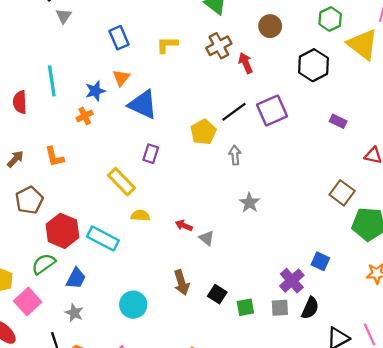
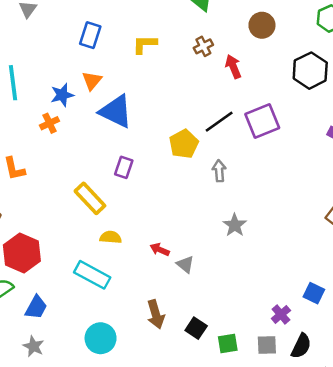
blue rectangle: (119, 38) -> (90, 35), turned 40
brown cross: (219, 46) -> (203, 46), size x0.7
cyan rectangle: (103, 238) -> (92, 275), moved
purple cross: (292, 281) -> (281, 314), size x0.7

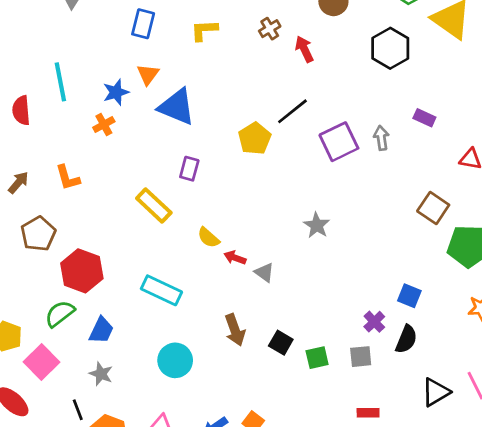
purple square: (262, 121) -> (339, 142), moved
gray arrow: (219, 171) -> (381, 138), moved
yellow semicircle: (111, 237) -> (208, 238), moved, turned -140
black semicircle: (301, 346) -> (406, 339), moved

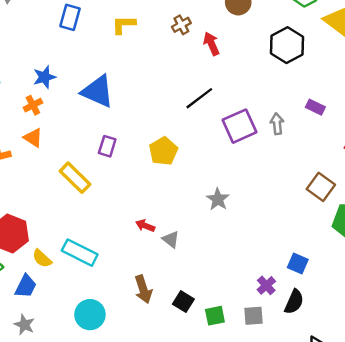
orange triangle: (148, 74) -> (33, 138), moved, turned -35
yellow pentagon: (255, 138) -> (163, 151), moved
yellow semicircle: (208, 238) -> (42, 258), moved

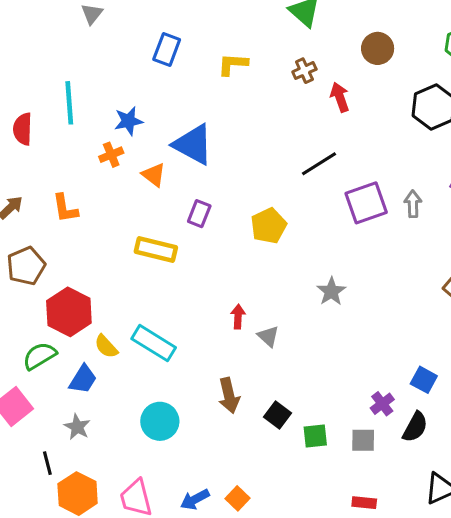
orange triangle: (33, 138) -> (154, 175), moved
yellow rectangle: (75, 178) -> (156, 249), turned -36
red arrow: (145, 226) -> (238, 317), turned 66

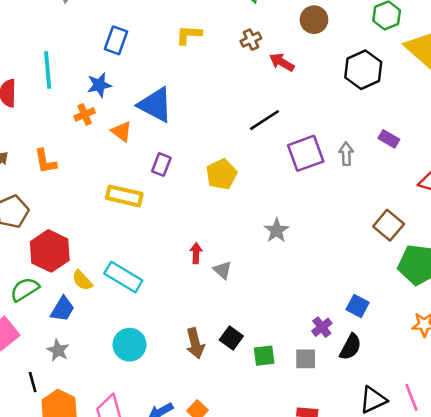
blue rectangle: (167, 50) -> (116, 40), moved
red arrow: (340, 97) -> (282, 62), turned -40
brown arrow: (229, 395) -> (195, 343), moved

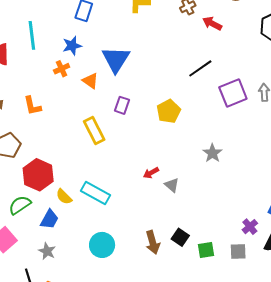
blue triangle: (155, 105) -> (116, 59), turned 36
yellow rectangle: (124, 196) -> (94, 130), turned 52
red arrow: (196, 253) -> (151, 173), turned -119

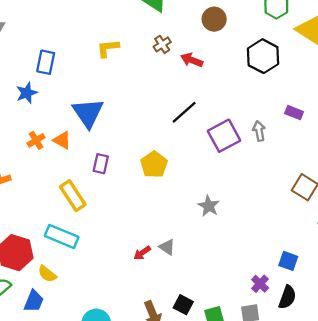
blue star: (72, 46) -> (27, 93), moved
orange cross: (62, 69) -> (36, 140), moved
red arrow: (151, 173) -> (142, 253), moved
cyan rectangle: (96, 193) -> (62, 236), moved

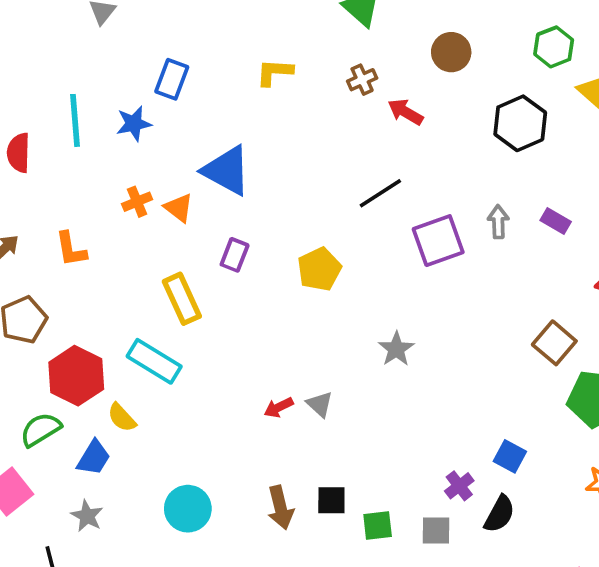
blue triangle: (88, 113) -> (227, 171), turned -36
gray arrow: (259, 131) -> (498, 222), moved
black square: (183, 305) -> (331, 500), turned -36

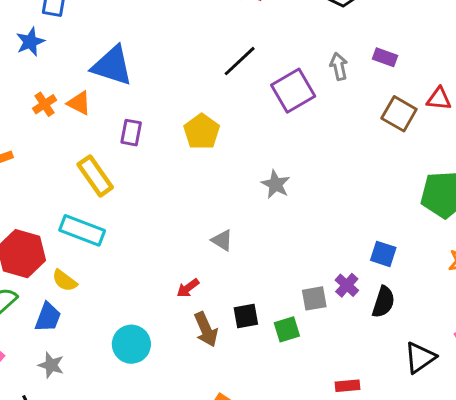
brown square: (554, 343) -> (399, 114), moved
red arrow: (279, 407) -> (188, 288), moved
gray square: (436, 530) -> (314, 298), moved

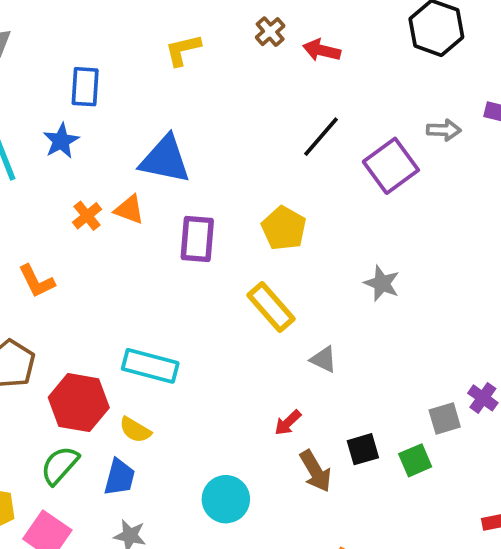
gray arrow: (339, 66) -> (444, 130), turned 110
purple rectangle: (131, 133) -> (197, 239), size x1.4
yellow rectangle: (95, 176) -> (271, 307), moved

